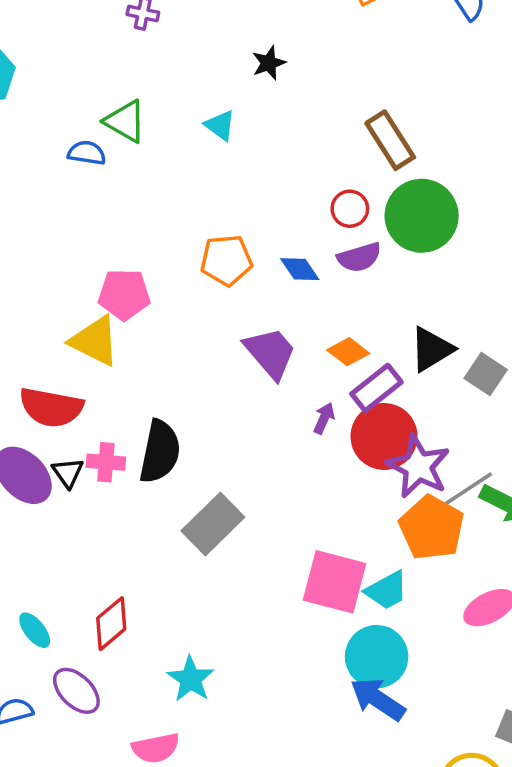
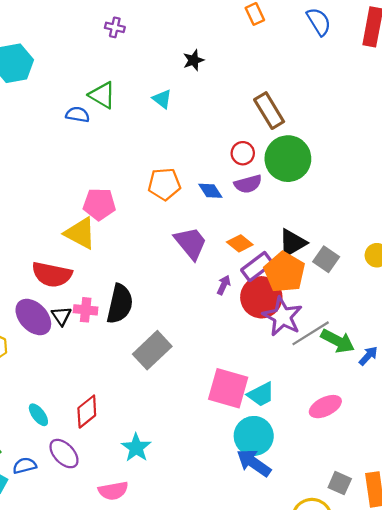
orange pentagon: (432, 528) -> (284, 272), moved

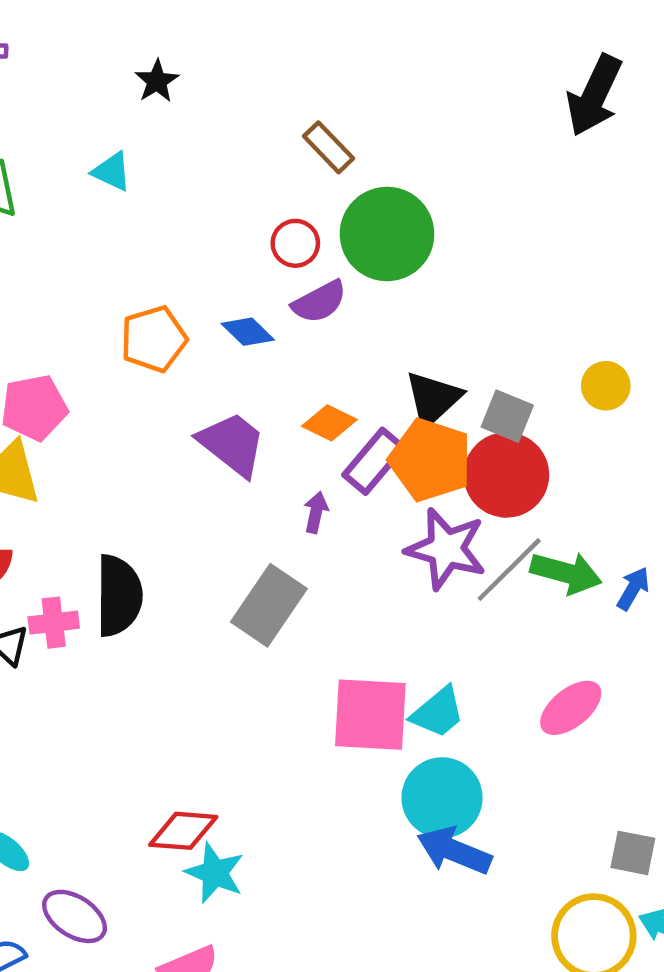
brown rectangle: (269, 111) -> (329, 147), size x0.7
red circle: (261, 297) -> (506, 475), moved
gray rectangle: (152, 350) -> (269, 605), moved
red diamond: (87, 412) -> (183, 831), moved, turned 56

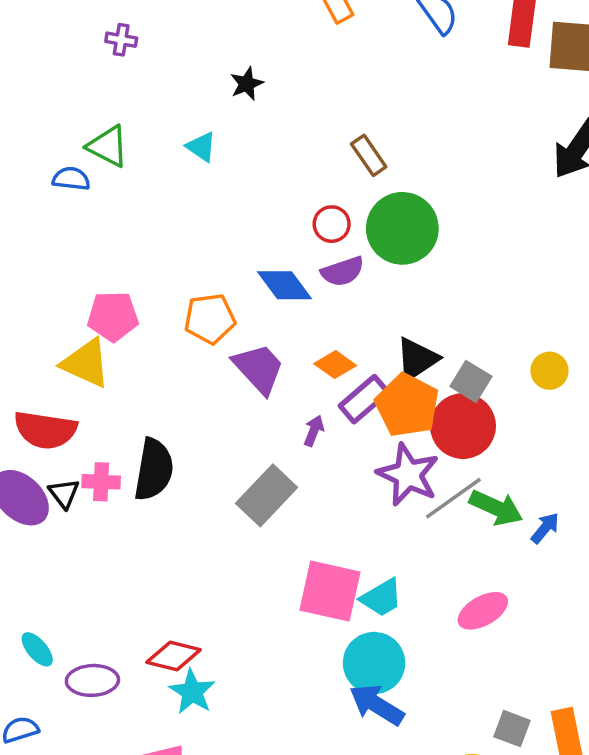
blue diamond: (248, 332) -> (285, 285), size x1.4
orange pentagon: (154, 339) -> (210, 319), moved
purple ellipse: (74, 916) -> (92, 680), moved, turned -45

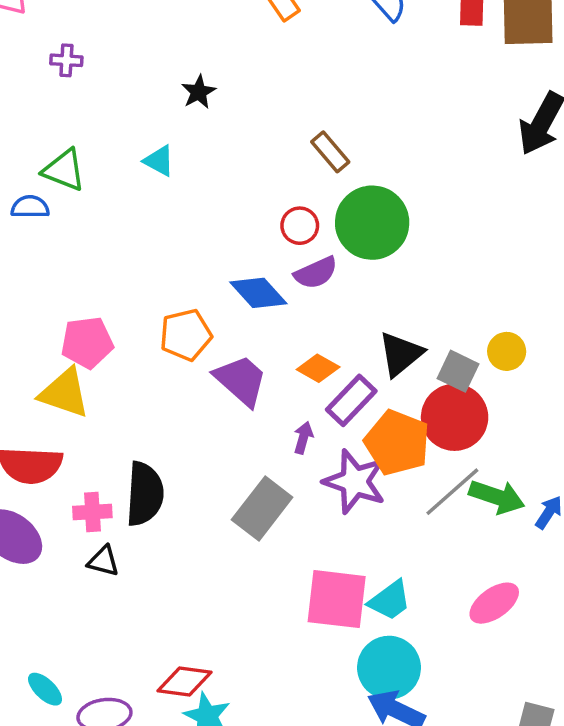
yellow circle: (549, 371) -> (507, 351), moved
orange pentagon: (407, 405) -> (397, 443), moved
purple star: (408, 475) -> (355, 482), moved
black triangle: (64, 493) -> (103, 561), moved, turned -32

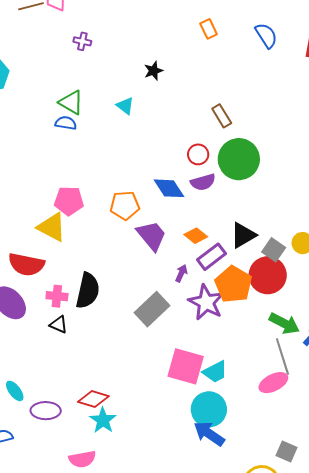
blue semicircle: (30, 207) -> (66, 123), moved
gray line: (452, 492) -> (282, 356), moved, turned -75

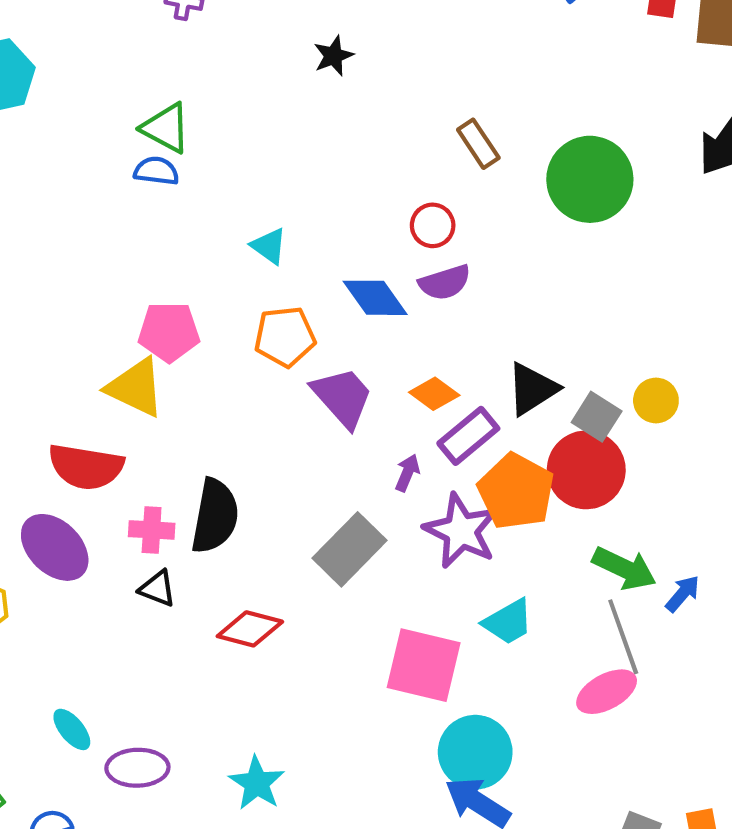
cyan triangle: (125, 106) -> (269, 246), moved
green circle: (239, 159) -> (590, 179), moved
cyan trapezoid: (215, 372) -> (508, 622), moved
red diamond: (93, 399) -> (250, 629), moved

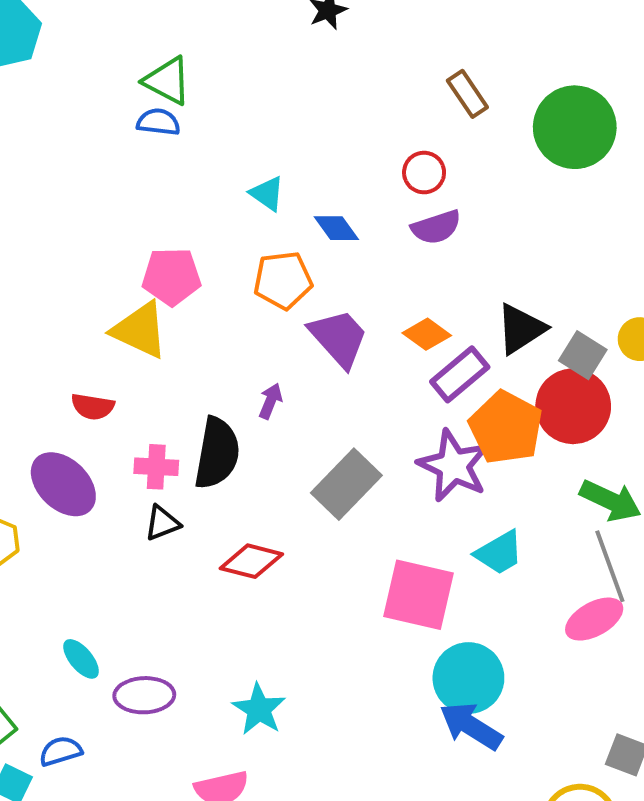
blue diamond: (375, 298) -> (336, 228), moved, size x0.7
red semicircle: (86, 467) -> (93, 407), size x0.6
purple arrow: (407, 473) -> (271, 401), moved
black triangle: (157, 589) -> (162, 523), turned -42

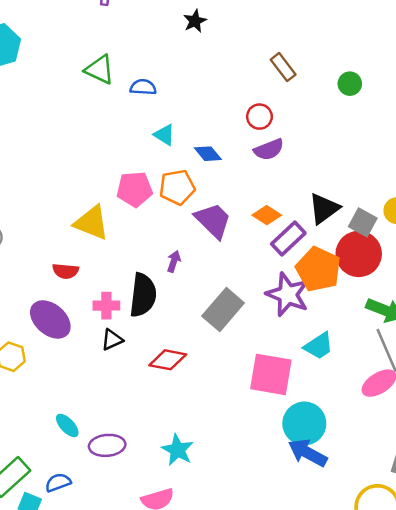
blue semicircle: (158, 122) -> (143, 87), moved
green circle: (575, 127) -> (350, 84), size x0.5
pink pentagon: (172, 276) -> (135, 189), moved

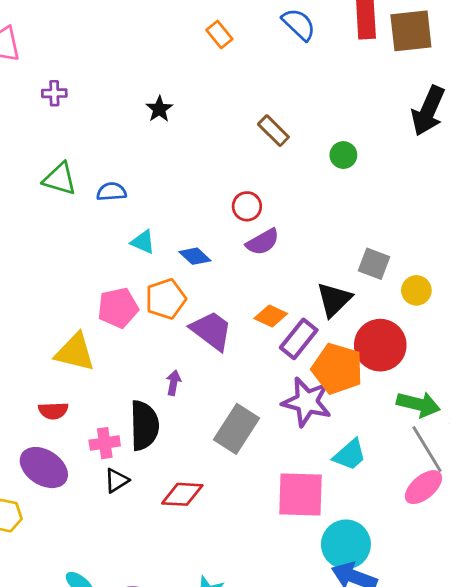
brown rectangle: (283, 67) -> (273, 131), moved
gray square: (363, 222) -> (374, 264), moved

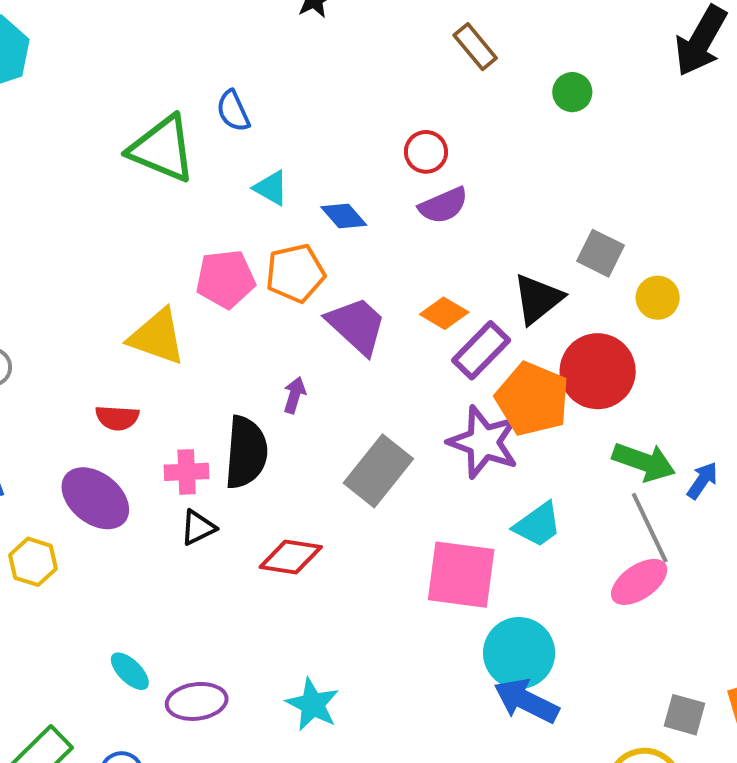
green triangle: (60, 179) -> (162, 149), moved, size x1.4
blue semicircle: (111, 192) -> (233, 111), turned -116

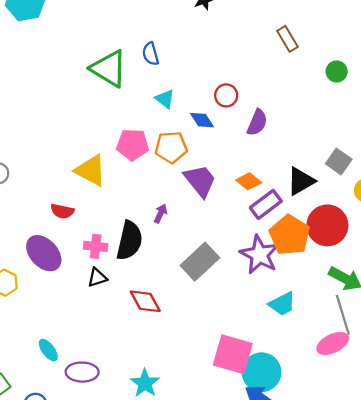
red circle: (426, 152) -> (226, 95), moved
purple semicircle: (443, 205) -> (257, 123), turned -52
red diamond: (291, 557) -> (145, 301), turned 44
pink square: (461, 575) -> (233, 354), moved

